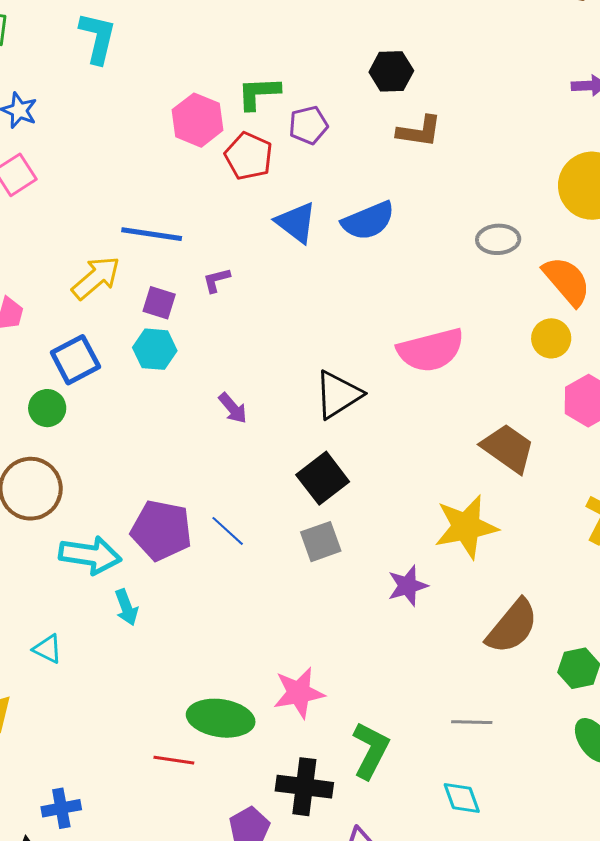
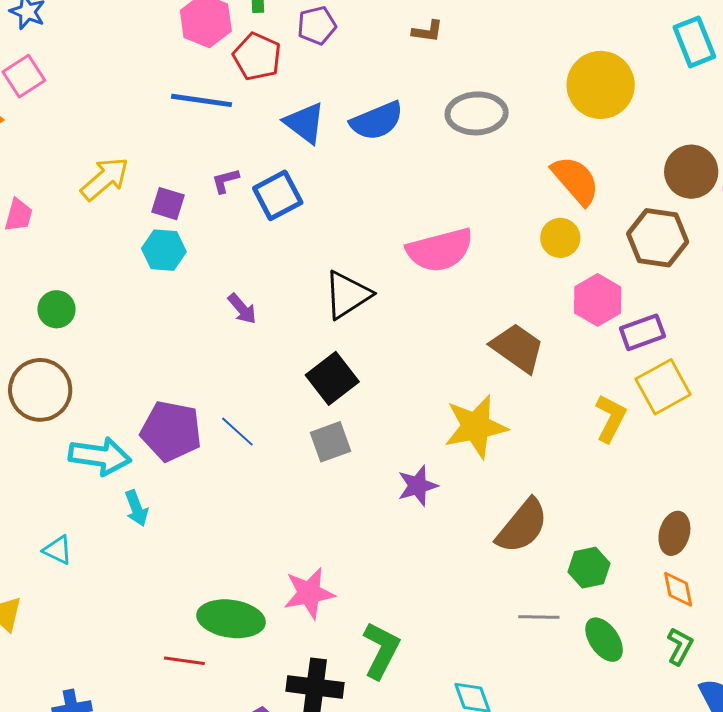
brown L-shape: (419, 131) -> (428, 31), size x0.7
blue line: (152, 234) -> (202, 100), moved
gray ellipse: (498, 239) -> (477, 113), moved, size x1.4
blue square: (75, 360) -> (278, 195), moved
gray line: (472, 722) -> (539, 617), moved

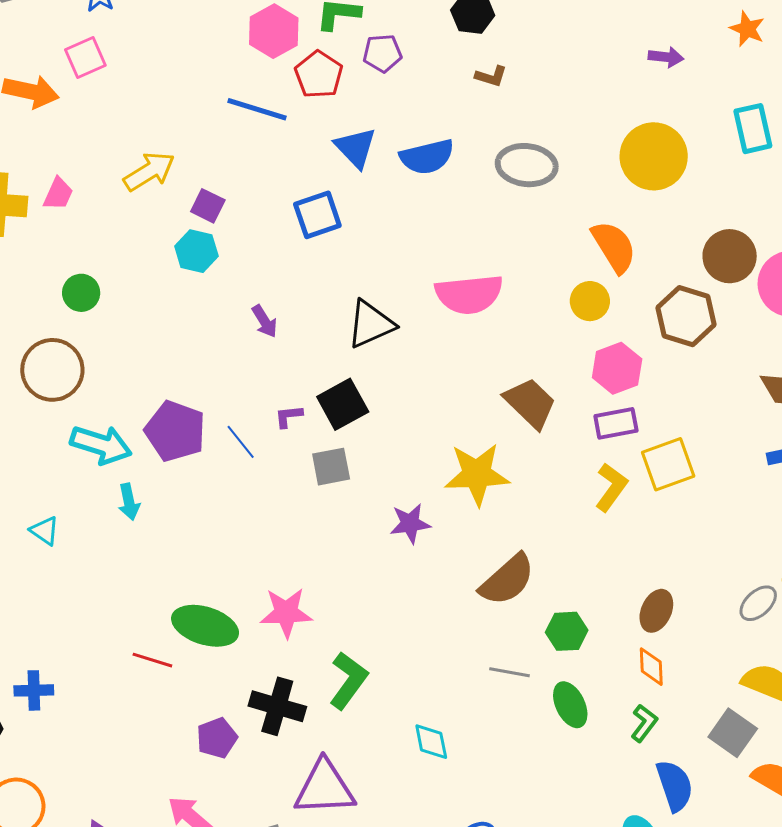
purple L-shape: (225, 181) -> (289, 416), moved
purple rectangle: (642, 332) -> (616, 423), moved

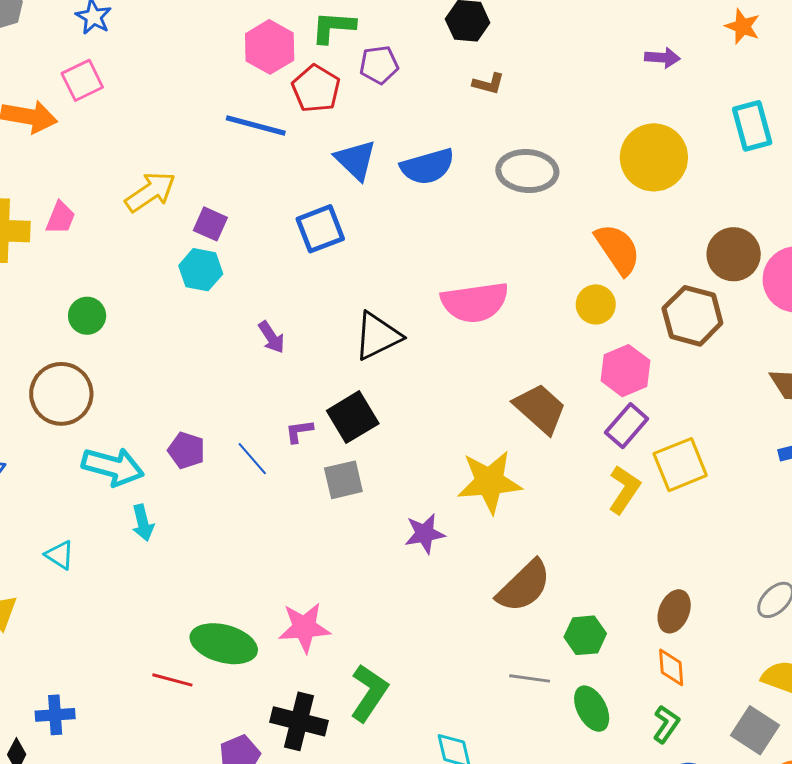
purple rectangle: (616, 423) -> (627, 426), turned -36
purple pentagon: (175, 431) -> (186, 450), size x0.6

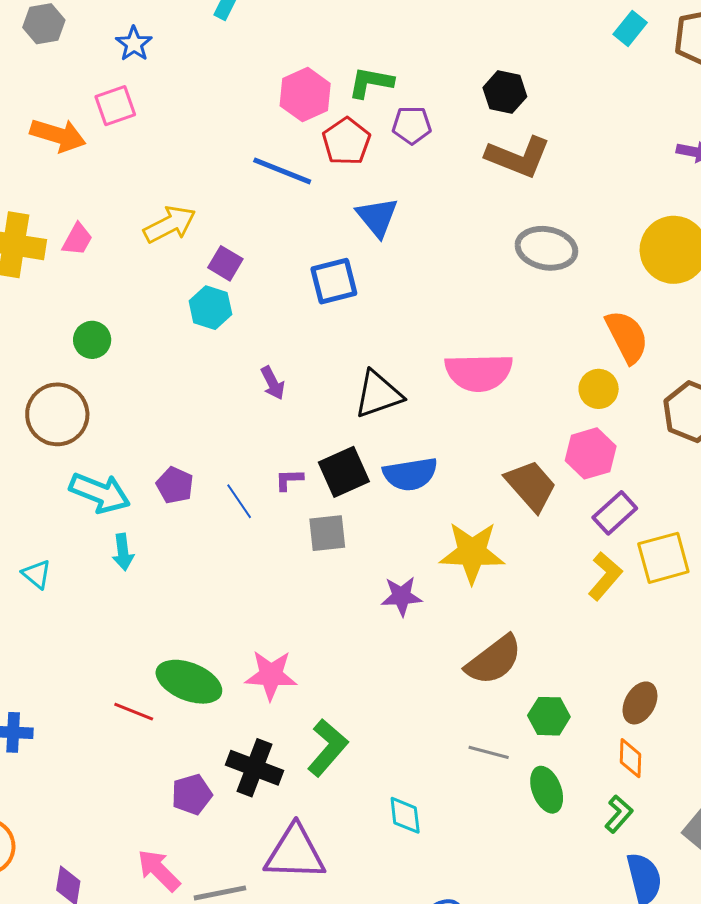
brown L-shape: (488, 84) -> (518, 157), size x2.0
blue semicircle: (427, 167) -> (410, 474), moved
pink hexagon: (625, 371) -> (591, 453), moved

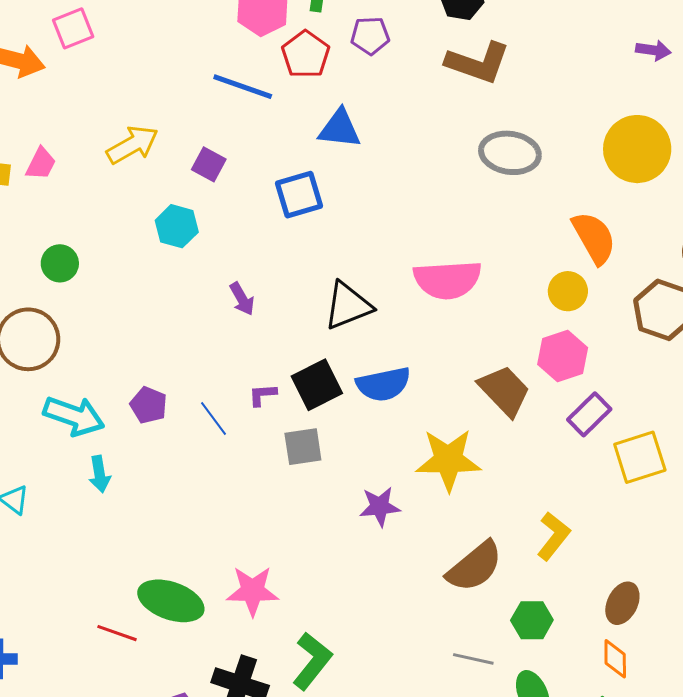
blue triangle: (377, 217) -> (340, 129), turned -42
purple square: (225, 263) -> (209, 164), moved
yellow L-shape: (605, 576) -> (553, 536), moved

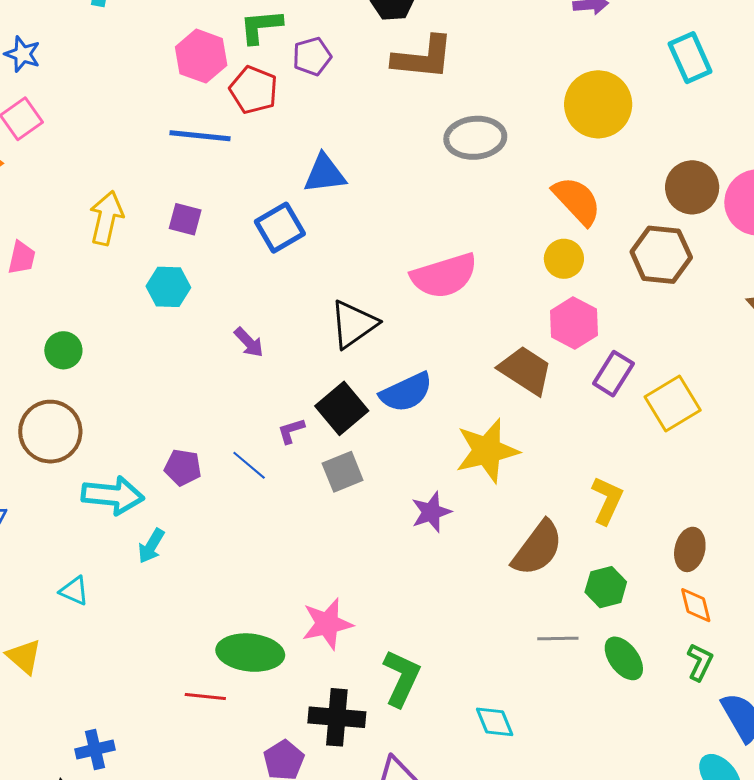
blue triangle: (340, 129) -> (325, 174), moved
yellow arrow: (133, 145) -> (106, 218), turned -34
cyan arrow: (100, 474) -> (151, 546), turned 54

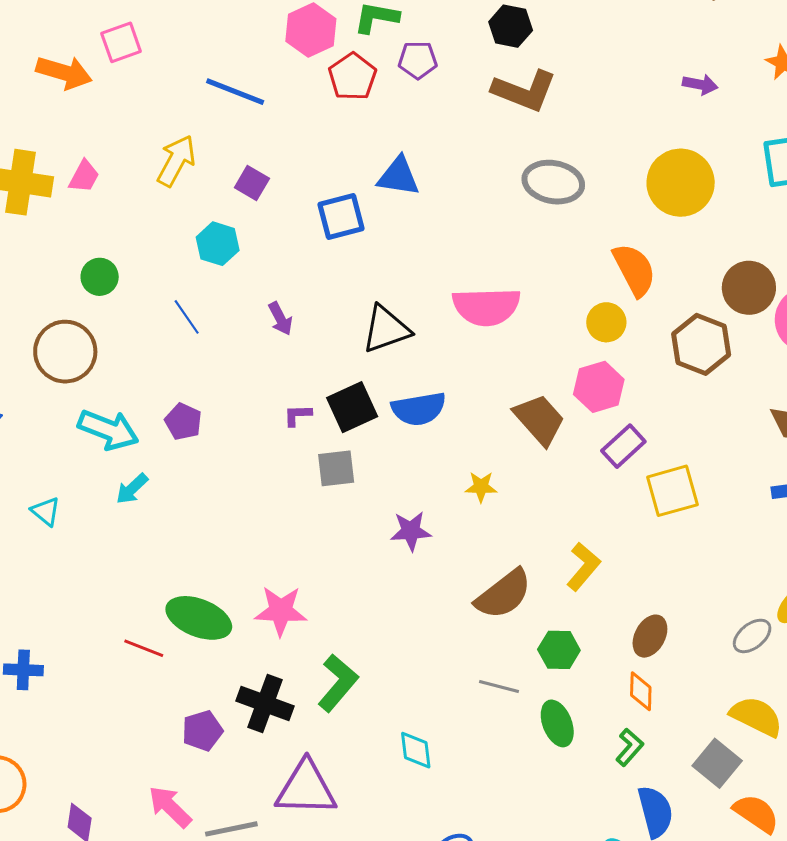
blue line: (200, 136) -> (235, 92), moved
yellow star: (487, 451) -> (481, 487), size x0.5
blue line: (249, 465) -> (187, 317), moved

